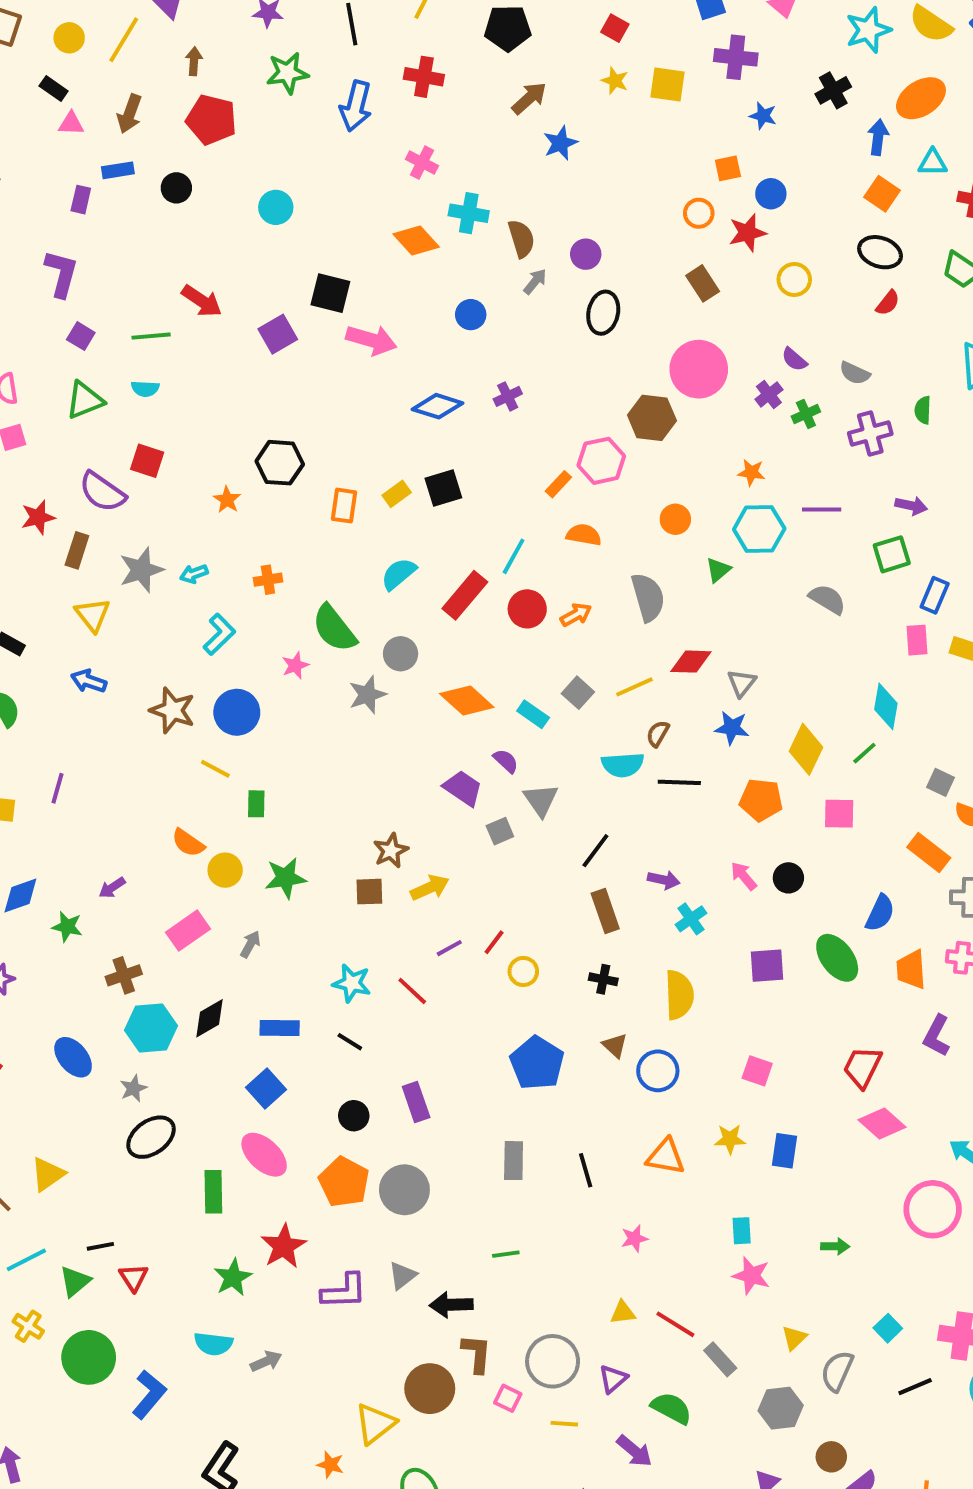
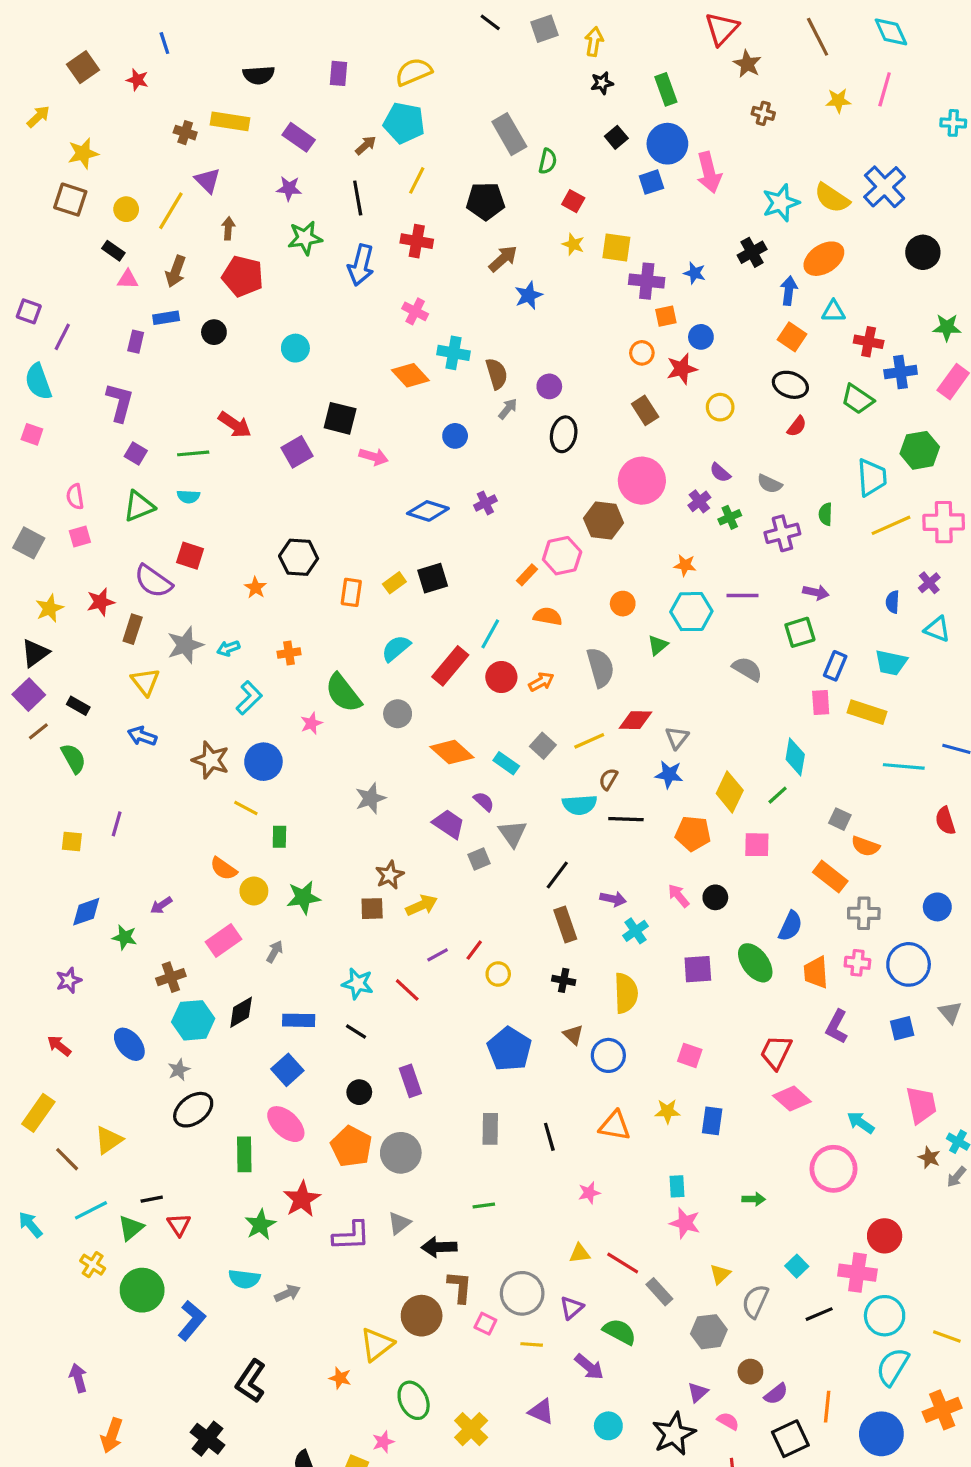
purple cross: (736, 57) -> (647, 281), moved
pink arrow: (371, 340) -> (374, 457), size x0.7
gray star: (367, 695) -> (370, 798), moved

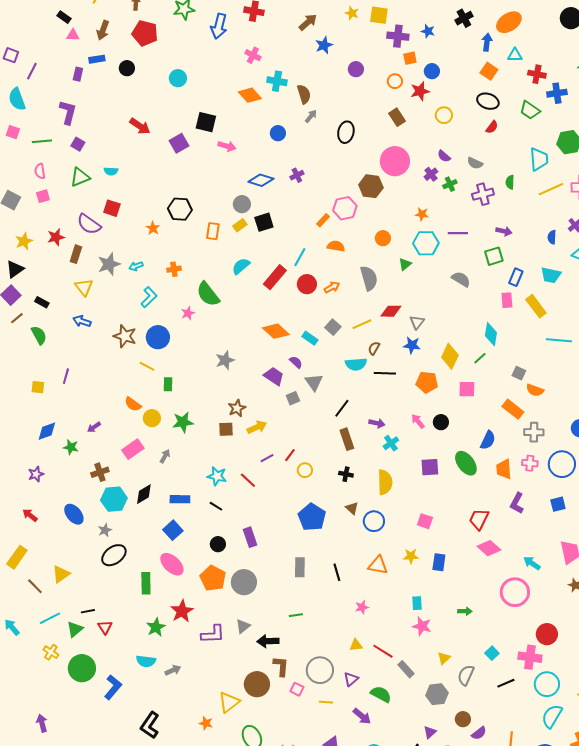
purple circle: (549, 386) -> (356, 69), moved
green line: (193, 453) -> (42, 141), moved
yellow rectangle: (867, 712) -> (536, 306), turned 35
gray circle: (398, 714) -> (242, 204), moved

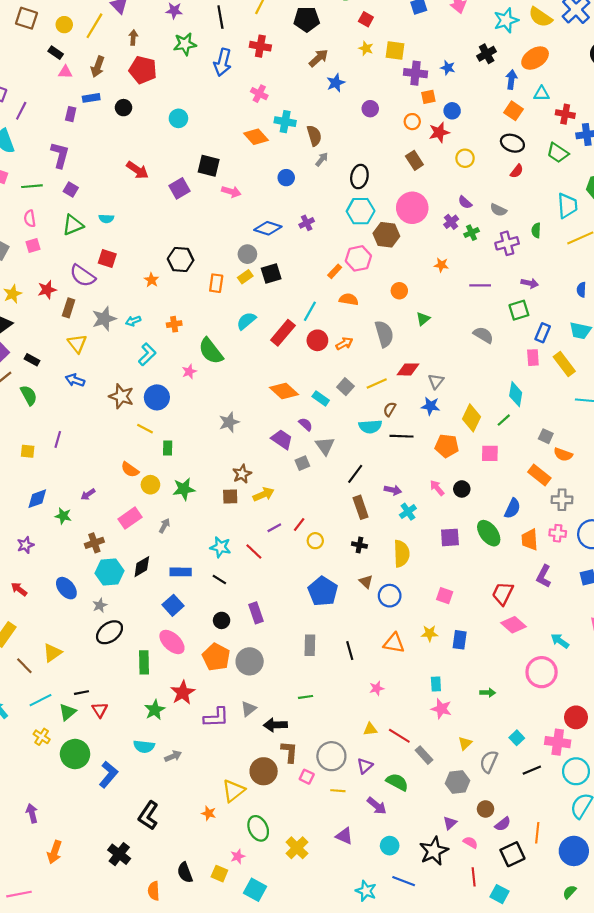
cyan hexagon: (426, 243) -> (361, 211), moved

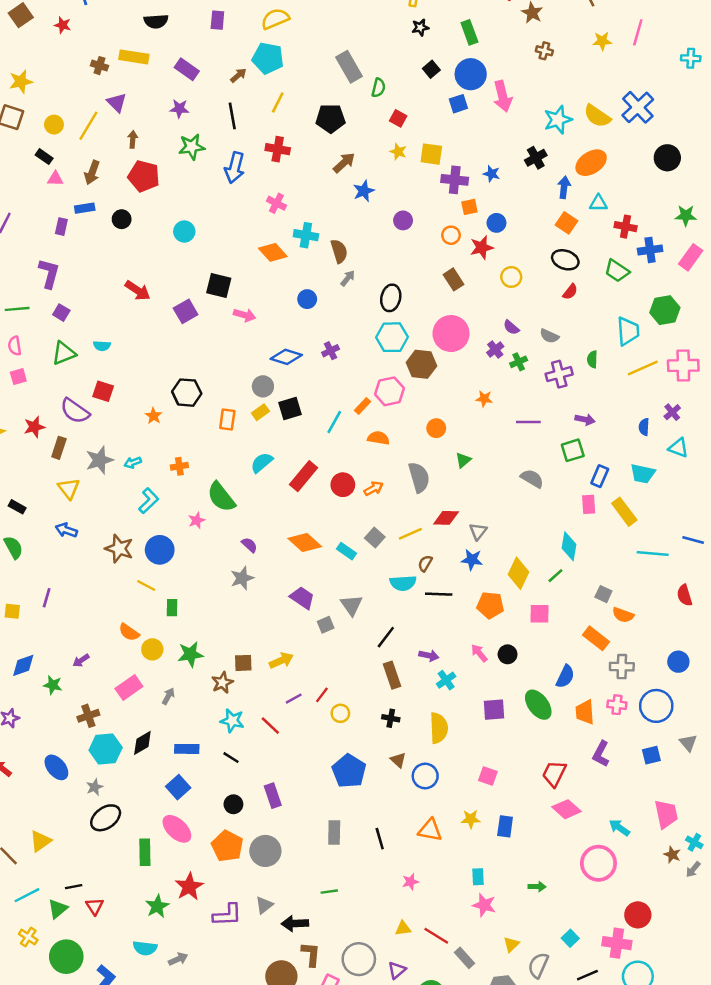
cyan line: (310, 311) -> (334, 422), moved
purple semicircle: (306, 424) -> (249, 545), moved
brown star: (242, 474) -> (222, 683), moved

